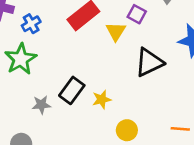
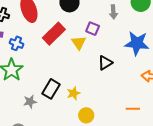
blue cross: (31, 24) -> (16, 43), turned -32
black triangle: (149, 62) -> (105, 63), size x0.7
yellow circle: (127, 130) -> (86, 115), moved

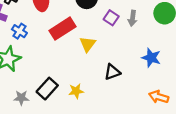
purple square: (93, 29) -> (111, 18), moved
blue star: (137, 43) -> (151, 58), size x0.7
yellow star: (73, 93) -> (76, 91), moved

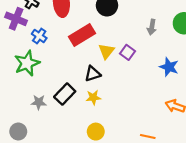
purple square: (111, 18) -> (128, 52), moved
black triangle: (112, 72) -> (93, 74), moved

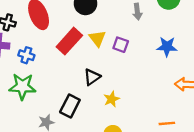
yellow triangle: (106, 51) -> (97, 38), moved
green star: (27, 63) -> (22, 86), turned -30
yellow star: (93, 97) -> (112, 99), moved

